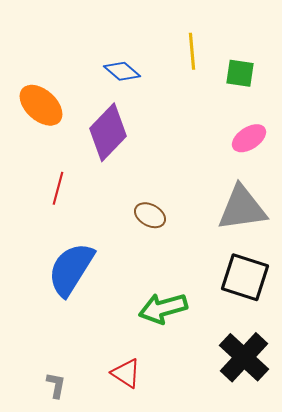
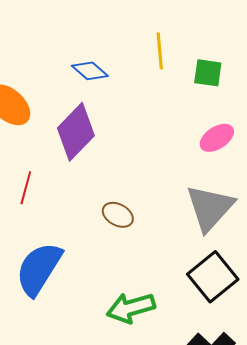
gray triangle: (242, 208) -> (210, 208), turned -40
black square: (245, 277) -> (213, 277), turned 33

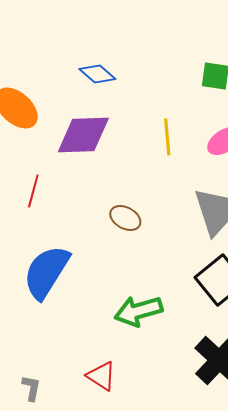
yellow line: (160, 51) -> (167, 137), moved
purple diamond: (76, 132) -> (83, 135), turned 44

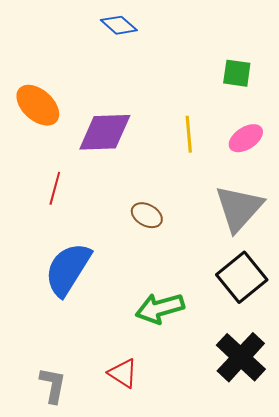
blue diamond: (97, 74) -> (119, 25), moved
gray L-shape: (31, 388) -> (53, 385), size x1.4

